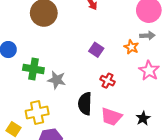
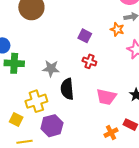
green cross: (33, 69) -> (14, 63), moved
red cross: (108, 81) -> (89, 61), moved
black semicircle: (85, 104) -> (67, 89), moved

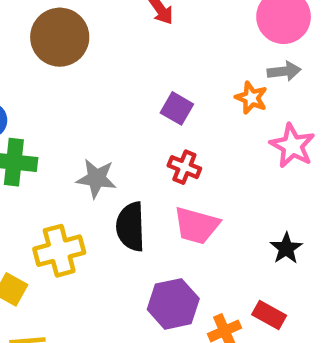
pink trapezoid: (106, 97) -> (196, 226), moved
purple hexagon: (52, 126) -> (173, 304), moved

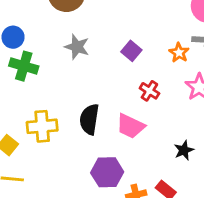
red cross: (184, 167) -> (149, 91), moved
gray star: (96, 178) -> (77, 47), moved

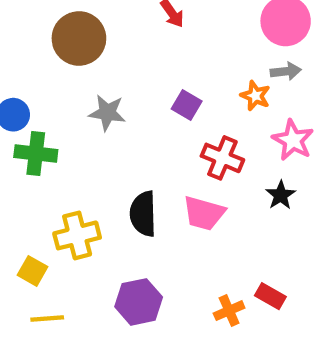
red cross: (149, 91) -> (222, 158), size x1.4
black star: (184, 150) -> (281, 195), moved
purple hexagon: (107, 172) -> (139, 302), moved

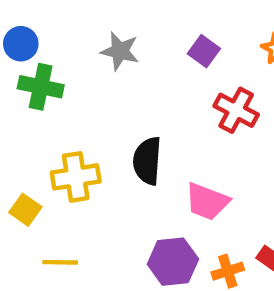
pink trapezoid: (204, 213) -> (207, 202), moved
purple hexagon: (139, 302) -> (173, 262), moved
yellow line: (47, 318) -> (60, 262), moved

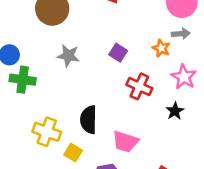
yellow cross: (76, 177) -> (47, 132), turned 32
yellow square: (25, 210) -> (73, 153), moved

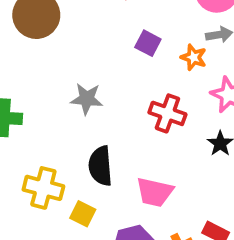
purple square: (118, 53) -> (148, 43), moved
gray star: (68, 56) -> (87, 99), moved

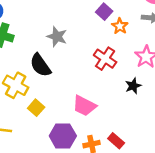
orange star: (194, 57) -> (120, 26), moved
black semicircle: (100, 166) -> (40, 65), moved, turned -45

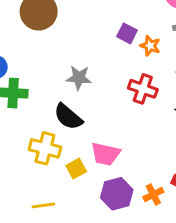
pink trapezoid: (84, 106) -> (105, 154), moved
yellow square: (36, 108) -> (76, 169), turned 35

